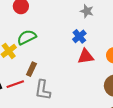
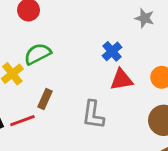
gray star: (87, 11) -> (145, 18), moved
gray L-shape: (43, 90) -> (93, 115), moved

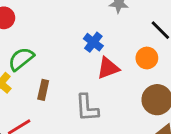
brown rectangle: (45, 99) -> (43, 90), moved

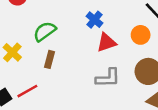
green semicircle: (21, 59) -> (45, 31), moved
gray L-shape: (87, 108) -> (108, 78), moved, turned -90

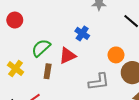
orange circle: (141, 35) -> (116, 55), moved
red triangle: (106, 42) -> (68, 56), moved

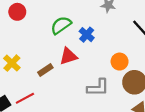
green semicircle: (41, 48) -> (61, 25), moved
brown rectangle: (48, 71) -> (45, 70), turned 40

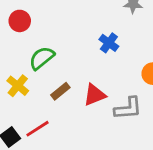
green semicircle: (61, 25) -> (42, 58), moved
red triangle: (68, 56) -> (94, 95), moved

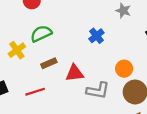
red line: (37, 129) -> (35, 92), moved

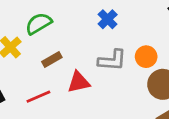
red triangle: (75, 73) -> (79, 82), moved
gray L-shape: (98, 91) -> (112, 60), moved

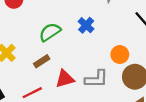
green semicircle: (39, 24) -> (50, 32), moved
gray L-shape: (112, 60) -> (96, 79), moved

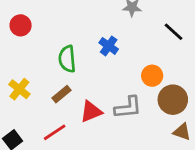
green semicircle: (50, 32) -> (67, 59), turned -55

